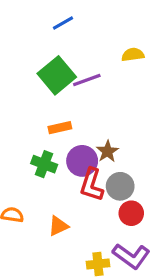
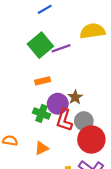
yellow semicircle: (133, 55) -> (92, 31), size x1.6
green cross: (44, 164) -> (41, 113), moved
red circle: (131, 213) -> (91, 139), size x1.6

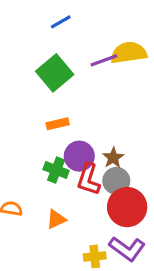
purple line: (61, 48) -> (104, 60), moved
brown star: (75, 97) -> (113, 158), moved

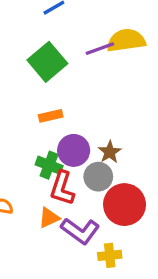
red L-shape: (89, 179) -> (62, 188), moved
gray circle: (116, 181) -> (98, 177), moved
purple L-shape: (127, 249) -> (80, 231), moved
yellow cross: (95, 256) -> (110, 255), moved

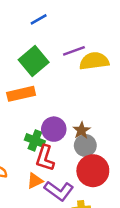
yellow semicircle: (126, 40) -> (94, 61), moved
orange rectangle: (51, 116) -> (21, 94), moved, size x1.5
gray circle: (98, 177) -> (85, 145), moved

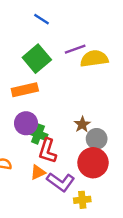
blue line: (39, 19) -> (42, 19), turned 63
purple circle: (54, 129) -> (26, 123), moved
gray circle: (85, 145) -> (97, 139), moved

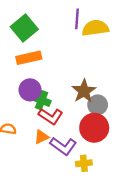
purple line: (75, 49) -> (77, 19), turned -66
green square: (37, 59) -> (24, 28), moved
brown star: (82, 124) -> (84, 91), size x1.5
red L-shape: (48, 151) -> (51, 116), turned -75

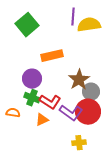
orange rectangle: (29, 58) -> (52, 56), moved
green cross: (41, 100) -> (32, 98), moved
purple L-shape: (63, 146) -> (71, 113), moved

